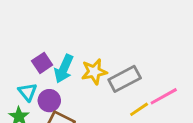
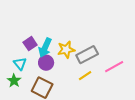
purple circle: (49, 101) -> (46, 63), moved
yellow line: (139, 109) -> (85, 76), moved

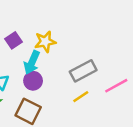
purple square: (30, 44) -> (13, 40), moved
yellow star: (66, 50) -> (45, 42), moved

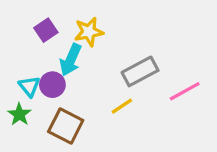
purple circle: (33, 81) -> (52, 85), moved
yellow line: (81, 97) -> (122, 106), moved

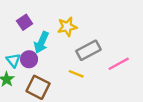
yellow star: (89, 32) -> (67, 27), moved
yellow line: (122, 106) -> (76, 74), turned 56

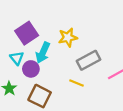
purple square: (25, 22) -> (27, 33), size x1.5
cyan triangle: (13, 60) -> (17, 58), moved

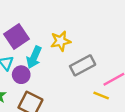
yellow line: (77, 83) -> (101, 96), moved

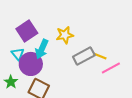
purple circle: (21, 75) -> (31, 64), size x1.5
yellow line: (101, 96) -> (100, 56), moved

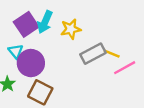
cyan arrow: (42, 49) -> (45, 22), moved

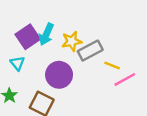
gray rectangle: (93, 54) -> (90, 51), moved
purple circle: (31, 63) -> (59, 75), moved

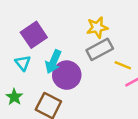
cyan arrow: (46, 34) -> (53, 62), moved
yellow star: (72, 41) -> (97, 27), moved

